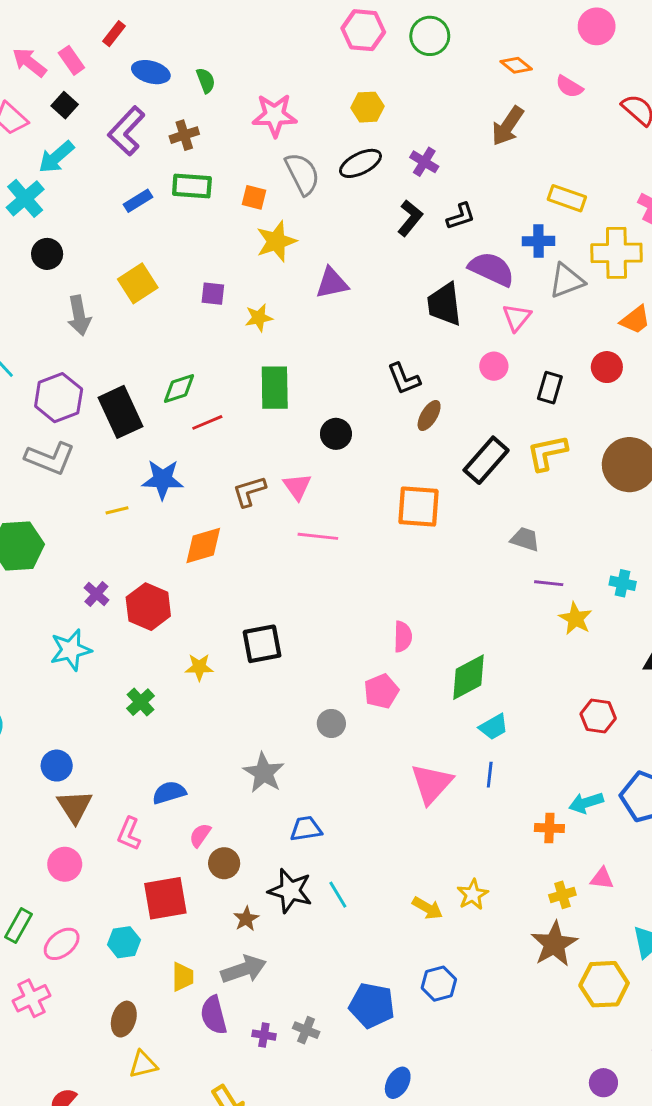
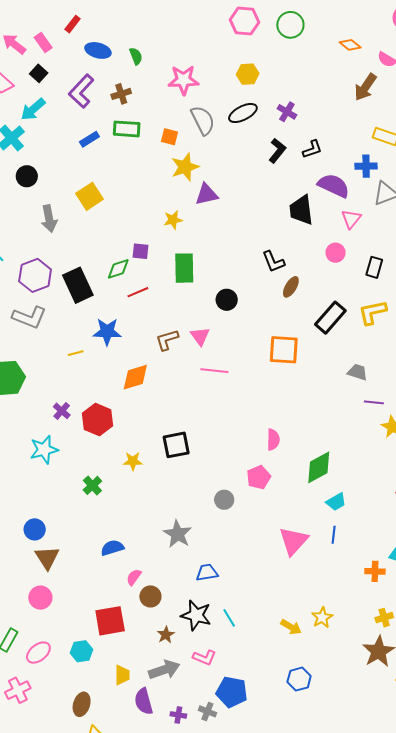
brown arrow: (508, 126) -> (365, 87), moved
purple triangle: (332, 283) -> (206, 194), moved
purple square: (213, 294) -> (140, 251), moved
pink L-shape: (129, 834) -> (204, 657), moved, turned -90
blue pentagon: (372, 1005) -> (232, 692), moved

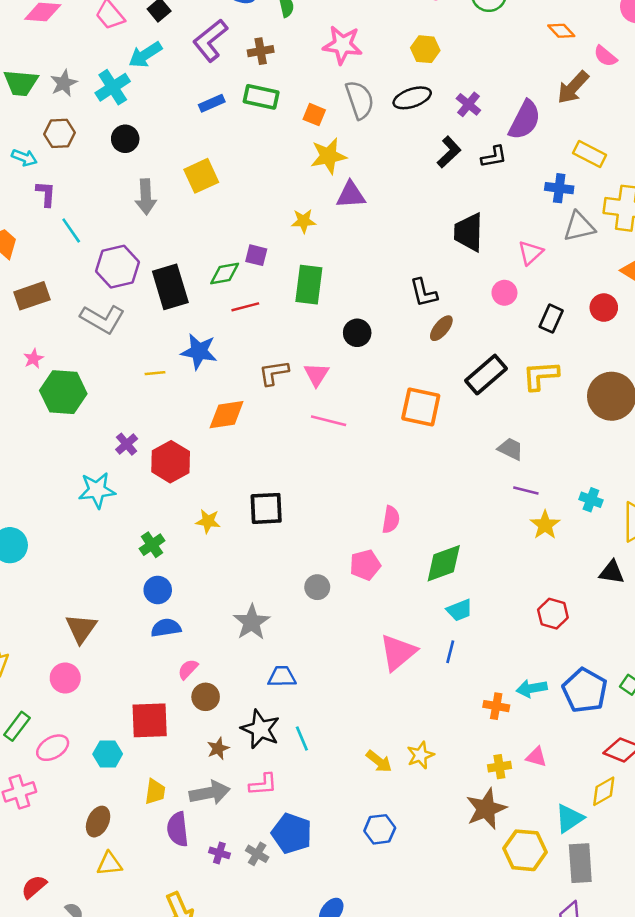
purple semicircle: (334, 186) -> (525, 120), moved, turned 84
blue circle: (35, 529) -> (158, 590), moved
pink L-shape: (204, 657) -> (263, 784), turned -35

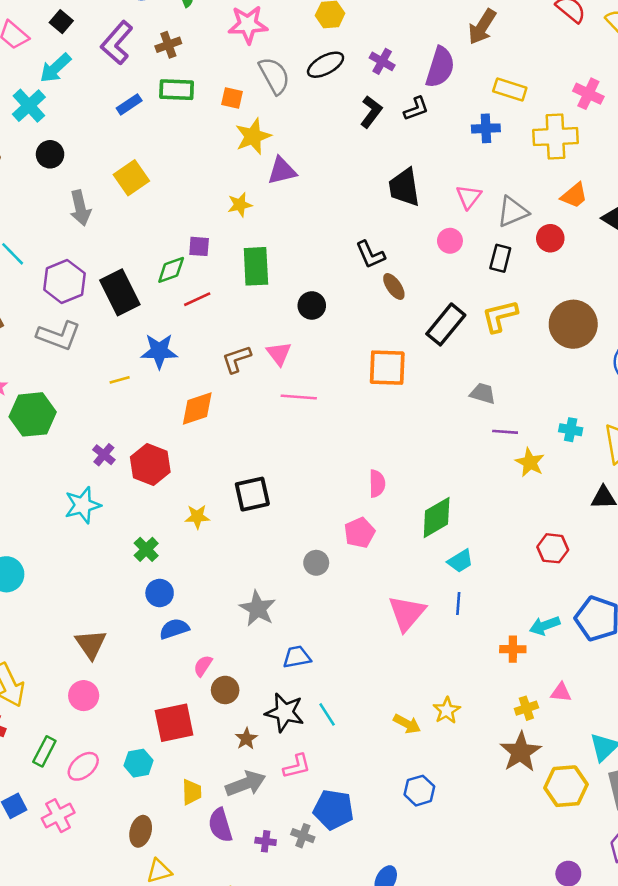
gray triangle: (579, 227) -> (513, 212), moved
brown ellipse: (441, 328) -> (394, 286), turned -64

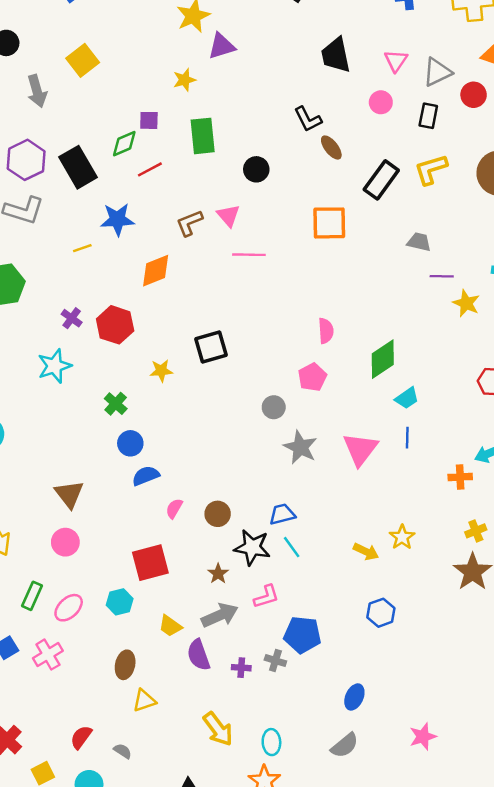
gray star: (258, 609) -> (300, 447), moved
blue trapezoid: (297, 657) -> (282, 514), moved
brown circle: (225, 690) -> (218, 514), moved
yellow trapezoid: (192, 792) -> (170, 626), turned 130

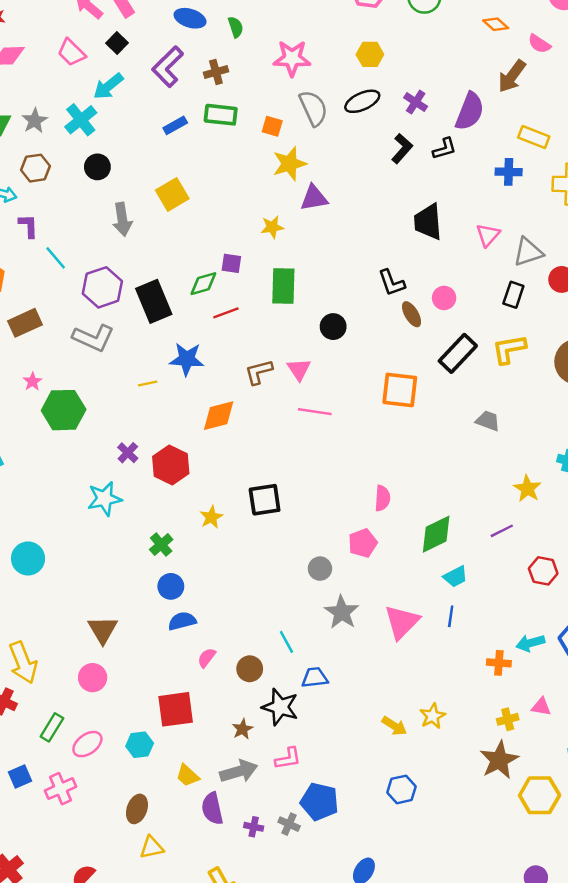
pink circle: (381, 102) -> (444, 298), moved
purple line: (442, 276) -> (502, 531), moved, turned -35
yellow star: (161, 371) -> (211, 517), turned -30
cyan line: (292, 547) -> (286, 642), moved

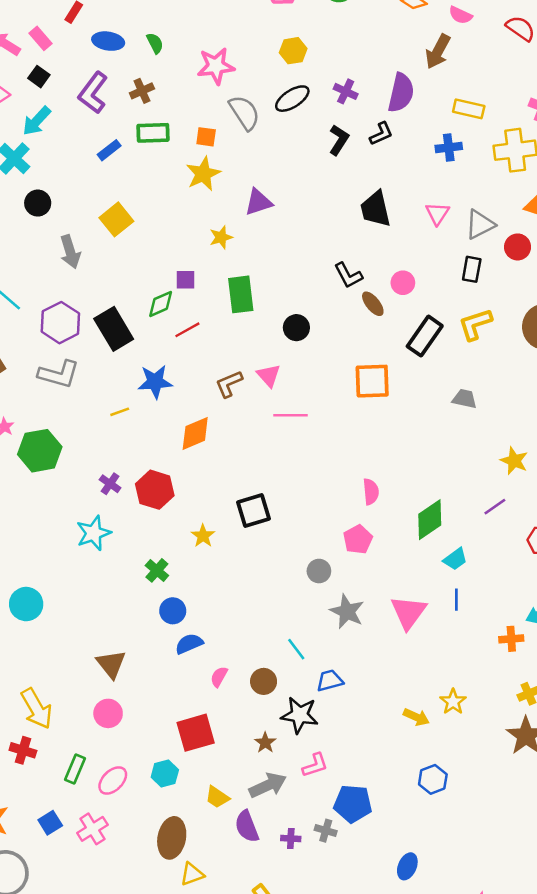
yellow star: (289, 164) -> (203, 174), moved
brown ellipse: (137, 809) -> (172, 838), size x1.4

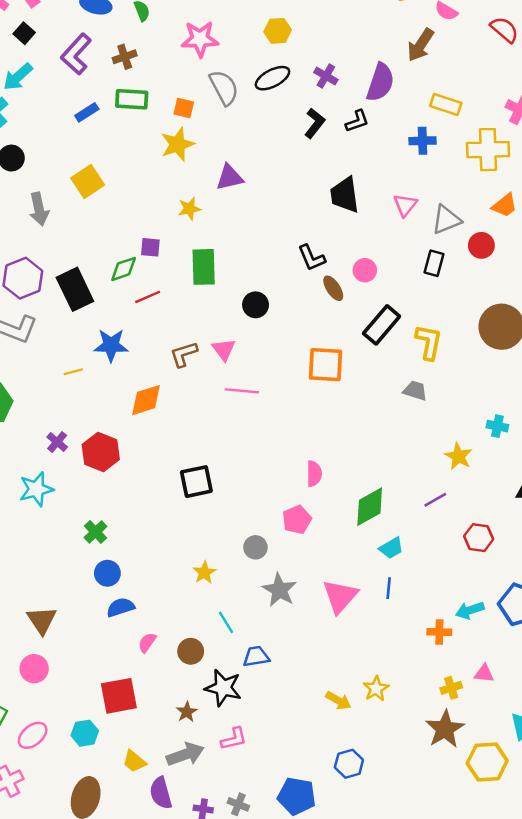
yellow L-shape: (475, 324) -> (429, 342), moved, turned 114
yellow star: (203, 536) -> (204, 573), moved
blue pentagon: (353, 804) -> (297, 796), moved

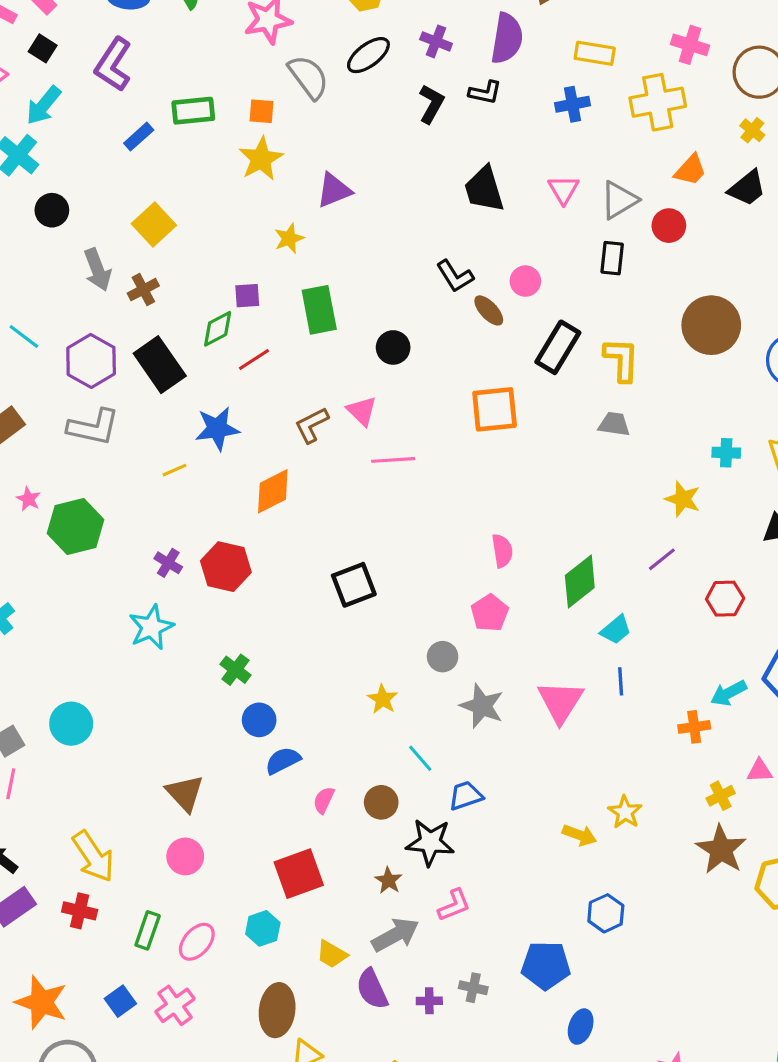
brown cross: (125, 57) -> (143, 290), moved
black L-shape: (357, 121) -> (485, 92), turned 40

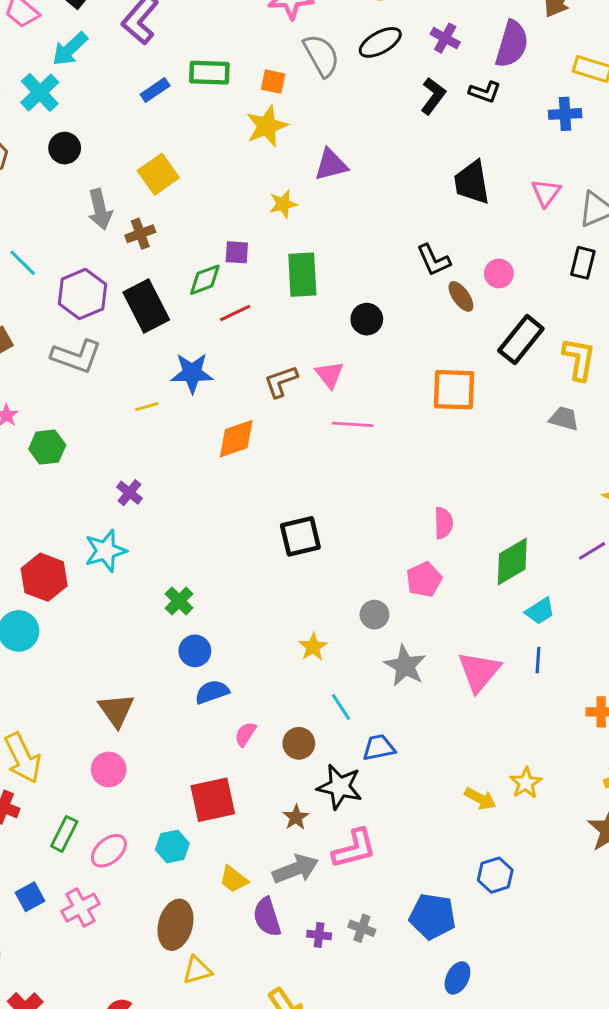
green hexagon: (76, 527) -> (47, 447), size x0.7
red hexagon: (226, 567) -> (44, 577), moved
pink L-shape: (454, 905) -> (354, 849), size x1.4

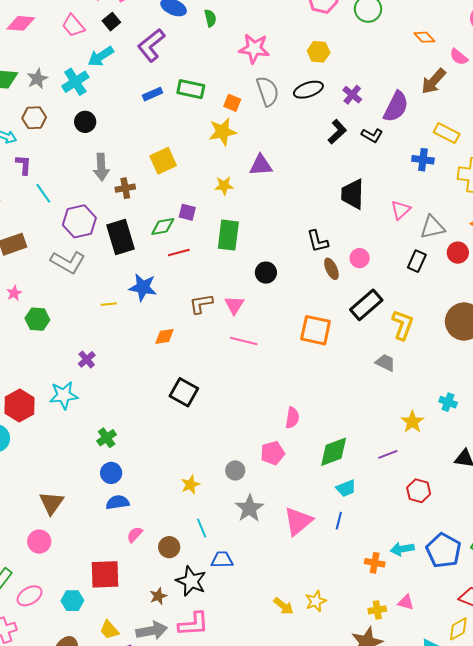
yellow square: (158, 174) -> (163, 161), moved
orange diamond: (236, 439) -> (164, 336), size x0.7
black square: (300, 536) -> (184, 392), moved, turned 32

